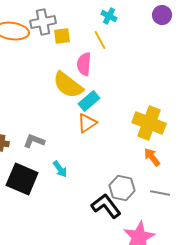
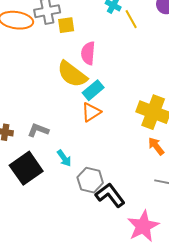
yellow line: (100, 40) -> (131, 19), moved
black square: (22, 179) -> (26, 168), turned 32
gray hexagon: (122, 188) -> (90, 180), moved

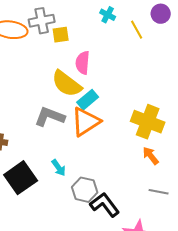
yellow line: (131, 19) -> (137, 30), moved
orange triangle: (91, 112) -> (86, 122), size x1.5
gray L-shape: (38, 130) -> (50, 117), moved, size x1.4

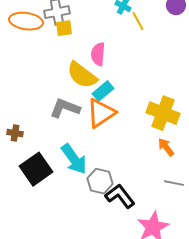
yellow line: (137, 30) -> (138, 21), moved
yellow square: (61, 35) -> (64, 28), moved
cyan arrow: (59, 168) -> (74, 159), size x1.8

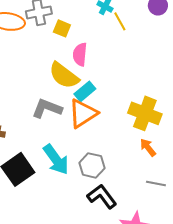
yellow square: (64, 28) -> (62, 28), moved, turned 30
gray hexagon: (100, 181) -> (92, 165), moved

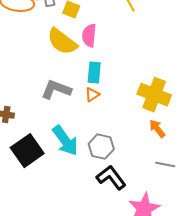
yellow semicircle: (64, 75) -> (62, 42), moved
cyan rectangle: (85, 91) -> (94, 73), turned -45
orange triangle: (83, 113) -> (92, 95), size x0.5

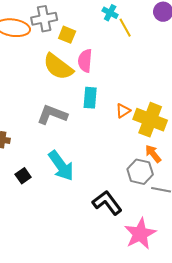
orange triangle: (92, 95) -> (123, 111), moved
gray hexagon: (101, 147) -> (140, 172), moved
black square: (27, 151) -> (23, 176), size x0.5

